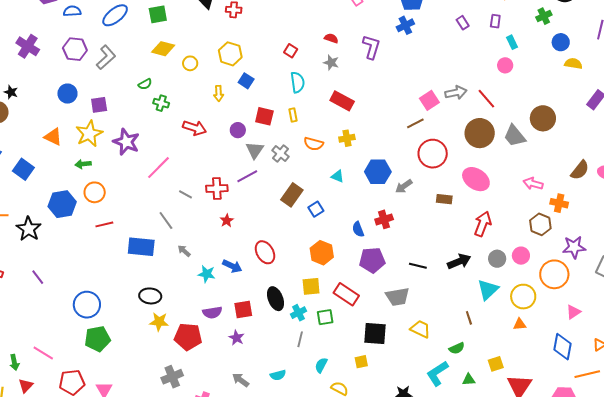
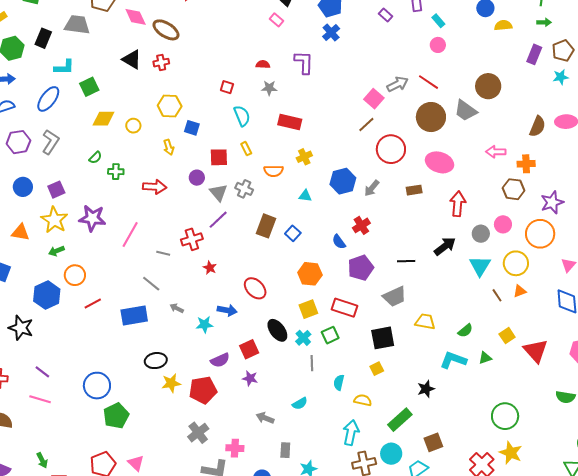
brown line: (469, 318) -> (497, 295), moved
pink line: (43, 353) -> (40, 399), moved
cyan L-shape: (437, 373) -> (453, 360), turned 68

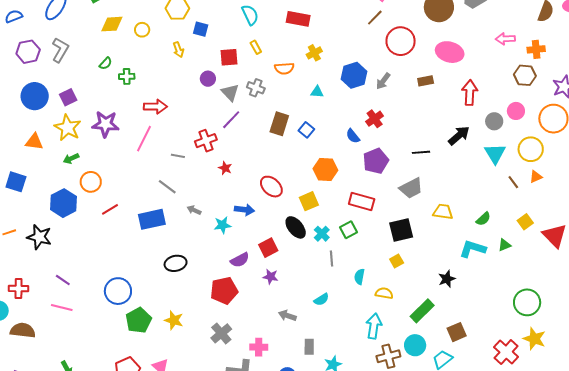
blue circle: (23, 187) -> (35, 96), size x1.4
red arrow: (155, 187) -> (155, 107), moved
yellow square: (308, 309) -> (309, 201), moved
yellow star: (171, 383) -> (174, 320), moved, turned 30

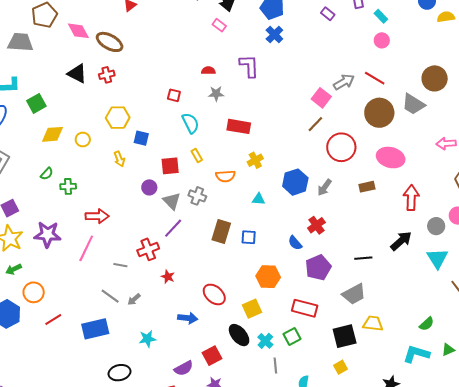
blue square: (306, 130) -> (249, 237), turned -35
gray arrow: (194, 210) -> (134, 299), moved, turned -64
yellow trapezoid: (443, 212) -> (373, 323), moved
cyan star: (222, 225) -> (147, 339), moved

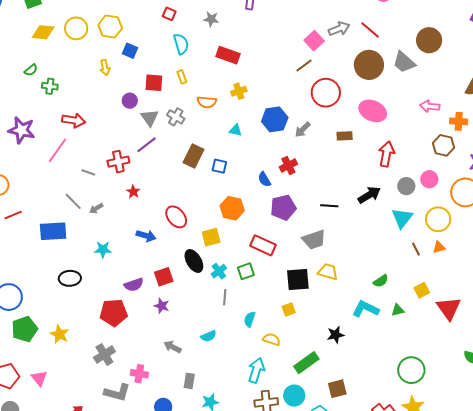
yellow circle: (83, 139) -> (76, 28), moved, size x1.5

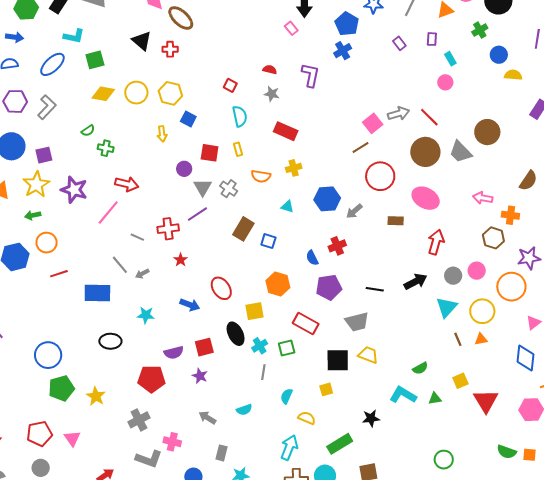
green circle: (411, 370) -> (444, 460), size x0.7

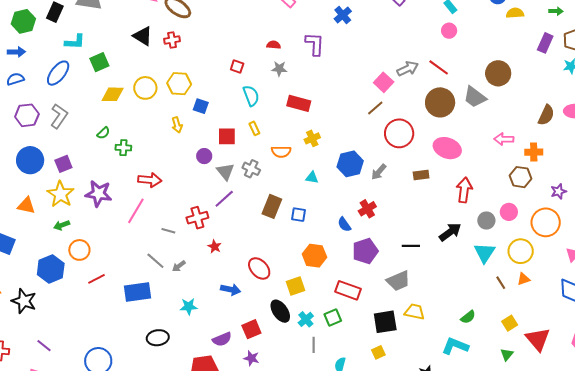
purple star: (529, 258) -> (559, 191), size x0.7
green triangle: (435, 399) -> (507, 354), moved, turned -32

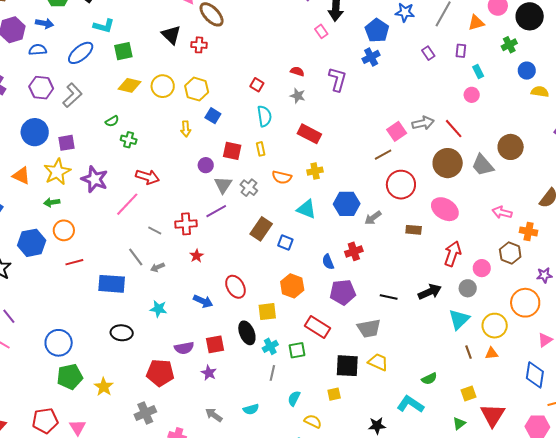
cyan triangle: (312, 178) -> (306, 209), size x1.5
pink circle: (509, 212) -> (482, 268), moved

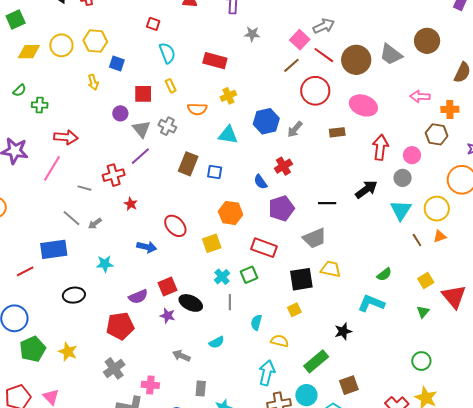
gray star: (298, 96) -> (252, 34), moved
red line: (454, 129) -> (324, 55), moved
brown circle: (511, 147) -> (427, 41), moved
red line: (74, 262) -> (25, 271), moved
black ellipse: (247, 333) -> (191, 303), moved, turned -30

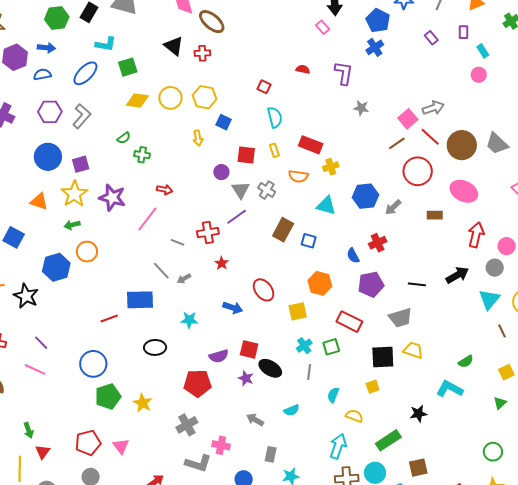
red rectangle: (215, 61) -> (311, 145), moved
red arrow: (66, 137) -> (165, 190), size x0.7
red square: (168, 287) -> (249, 349), turned 30

